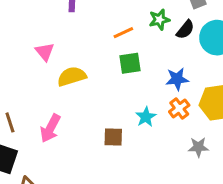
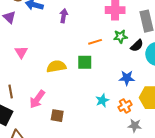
pink triangle: (45, 52) -> (21, 52), moved
green square: (130, 63) -> (85, 62), moved
orange cross: (179, 108) -> (125, 106), moved
brown square: (113, 137) -> (57, 116), moved

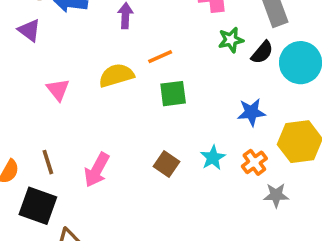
orange line: (95, 42) -> (160, 57), moved
yellow semicircle: (56, 66) -> (116, 75), moved
brown square: (57, 116) -> (166, 164), moved, turned 32

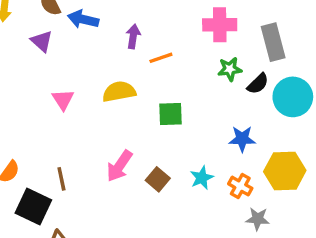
orange line: (160, 57) -> (161, 58), moved
brown line: (48, 162) -> (61, 179), moved
orange cross: (254, 162) -> (240, 186), turned -30
pink arrow: (97, 170) -> (119, 166), moved

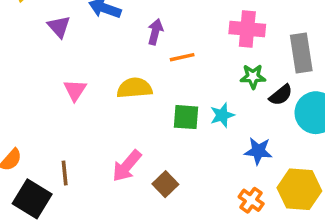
cyan star: (202, 178) -> (222, 115), moved

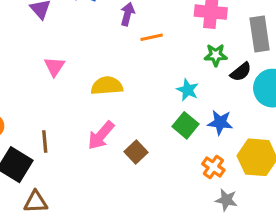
yellow semicircle: (134, 88) -> (107, 86), moved
cyan star: (222, 115) -> (188, 90), turned -30
green square: (186, 117) -> (186, 125), moved, turned 35

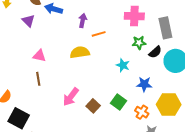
pink triangle: (54, 66) -> (39, 56), turned -48
yellow semicircle: (107, 86) -> (80, 52), moved
green square: (186, 125) -> (119, 102), moved
brown line: (45, 141) -> (38, 79), moved

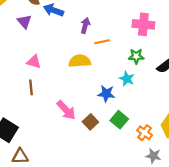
green star: (139, 43) -> (136, 56), moved
blue star: (144, 84) -> (106, 94), moved
pink arrow: (71, 97) -> (66, 110), turned -84

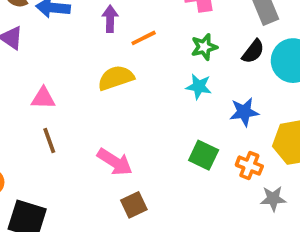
blue star: (106, 94) -> (244, 112), moved
brown square: (90, 122) -> (134, 205), moved, turned 32

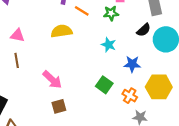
orange line: (144, 38) -> (82, 11), turned 48
green star: (204, 47) -> (111, 13), moved

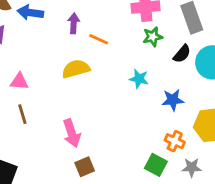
green star: (111, 13) -> (153, 37), moved
pink arrow: (52, 80) -> (72, 133), turned 36
green square: (104, 85) -> (156, 165), moved

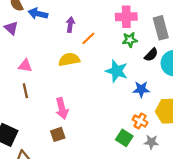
orange line: (99, 39) -> (88, 38), turned -72
cyan star: (139, 79) -> (117, 71), size x1.5
brown square: (85, 167) -> (58, 134), moved

